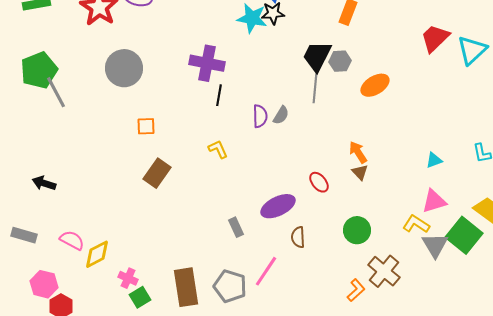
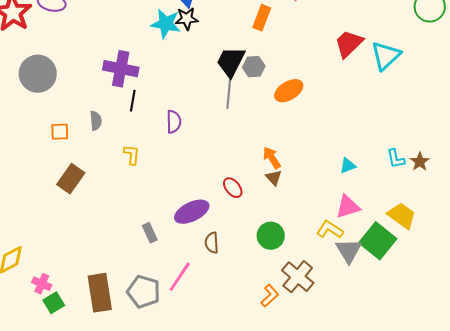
gray semicircle: (281, 115) -> (96, 121), moved, turned -36
yellow L-shape: (218, 149) -> (132, 155), turned 30

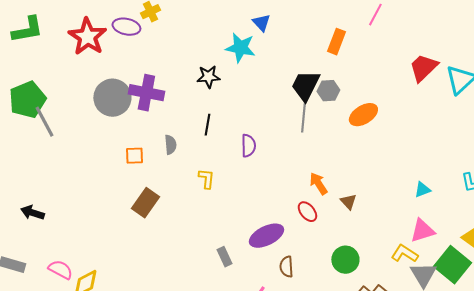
black star: (187, 19) -> (208, 77), moved
purple cross: (121, 69) -> (146, 93), moved
orange arrow: (272, 158) -> (318, 184), moved

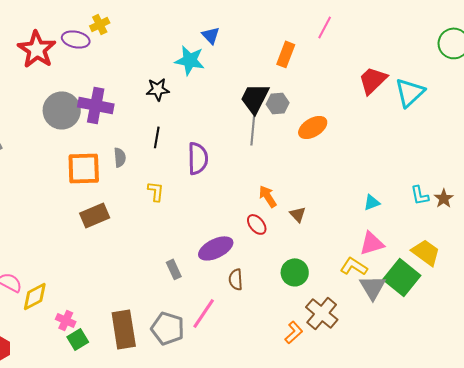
purple semicircle: (248, 146) -> (198, 158), size x1.4
orange square: (134, 156) -> (84, 168), size x1.8
brown rectangle: (145, 203) -> (95, 215), turned 32

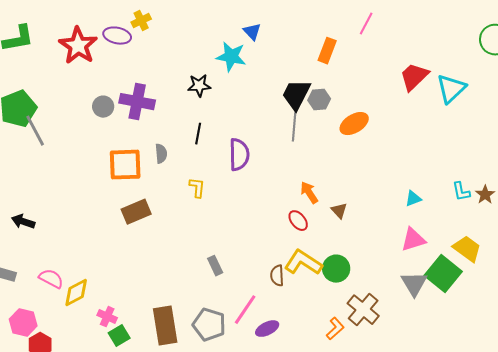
gray circle: (62, 110) -> (103, 107), size x0.6
purple ellipse: (216, 248) -> (267, 329), moved, size x0.7
yellow L-shape: (354, 266) -> (303, 263), moved, size x1.4

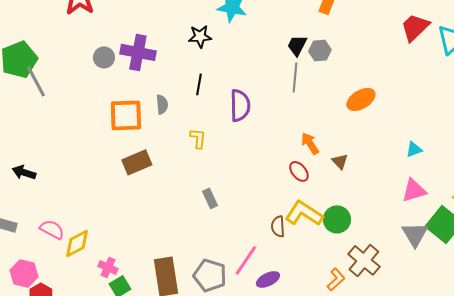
black trapezoid: (296, 95) -> (297, 45), size x0.7
orange ellipse: (354, 124) -> (361, 99), moved
gray rectangle: (215, 266) -> (210, 198), moved

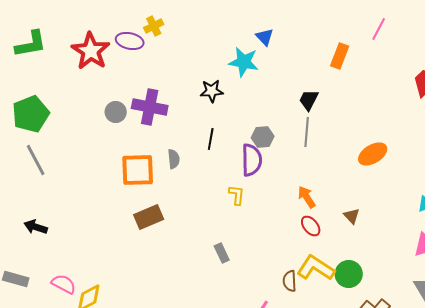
gray hexagon: (320, 50) -> (263, 137), moved
gray line: (36, 81) -> (36, 160), moved
yellow L-shape: (198, 138) -> (237, 195), moved
orange arrow: (310, 143) -> (307, 197), moved

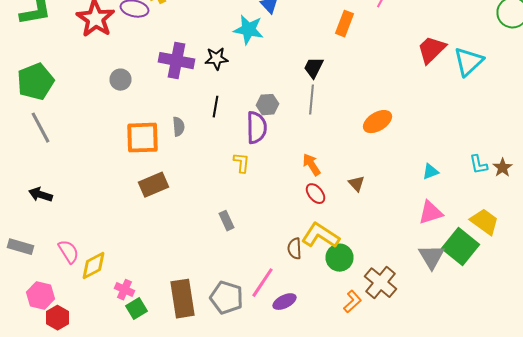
purple cross: (150, 107) -> (176, 61), moved
green circle: (349, 274) -> (340, 258), moved
pink semicircle: (64, 284) -> (68, 252), turned 30

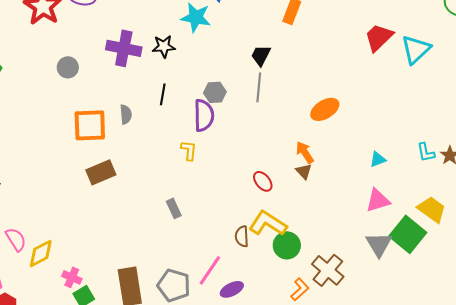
orange arrow: (312, 165) -> (305, 152), moved

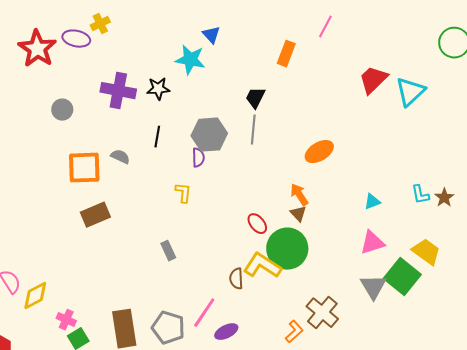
gray hexagon: (215, 92) -> (209, 135), size x1.6
gray semicircle: (126, 114) -> (120, 157), turned -60
purple semicircle: (204, 115) -> (198, 158), size x0.6
green circle: (287, 245) -> (287, 249), moved, size x1.5

